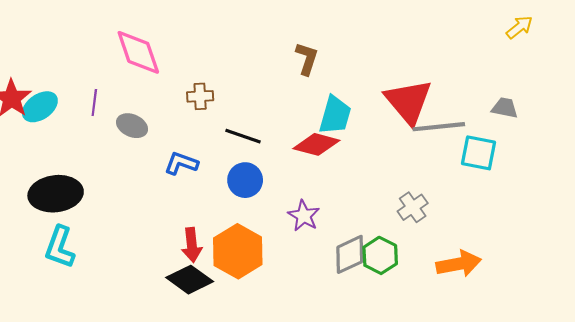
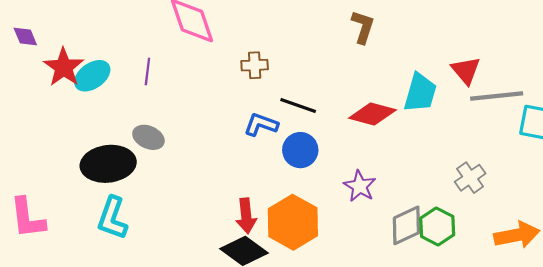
red triangle: (408, 102) -> (466, 70), size x0.6
cyan trapezoid: (335, 115) -> (420, 93), moved
gray ellipse: (132, 126) -> (148, 137), moved
blue L-shape: (181, 163) -> (261, 125), moved

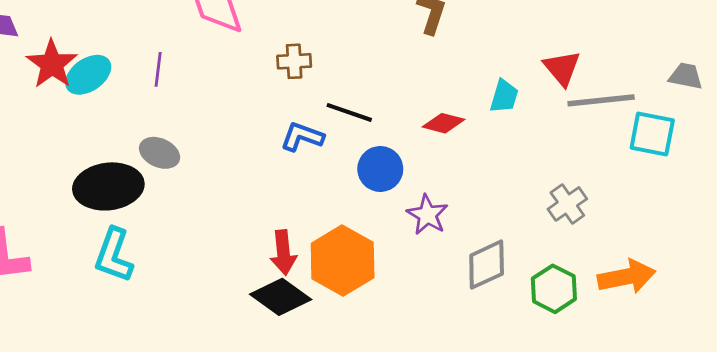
cyan trapezoid: (420, 93) -> (504, 96), size x0.7
red diamond: (372, 114) -> (444, 123), size x0.7
blue circle: (300, 150) -> (380, 169), moved
green hexagon: (437, 226) -> (554, 289), moved

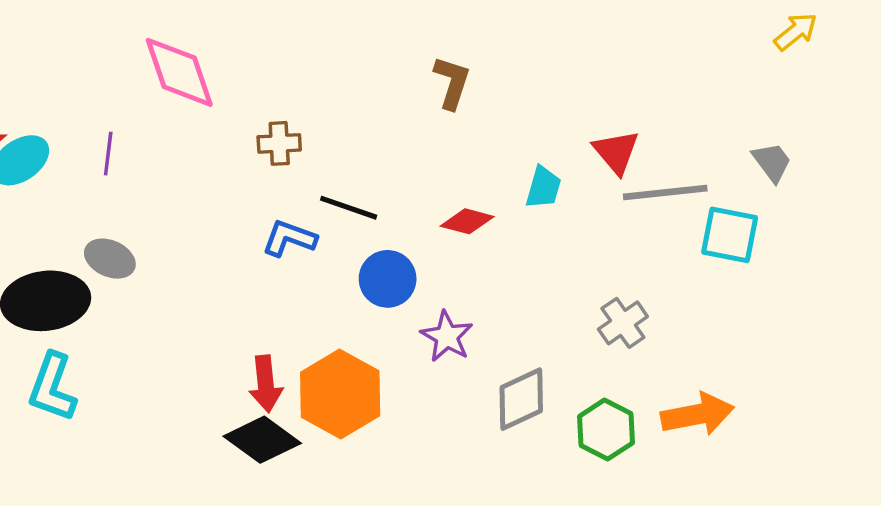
gray trapezoid: (686, 76) -> (772, 162), turned 42

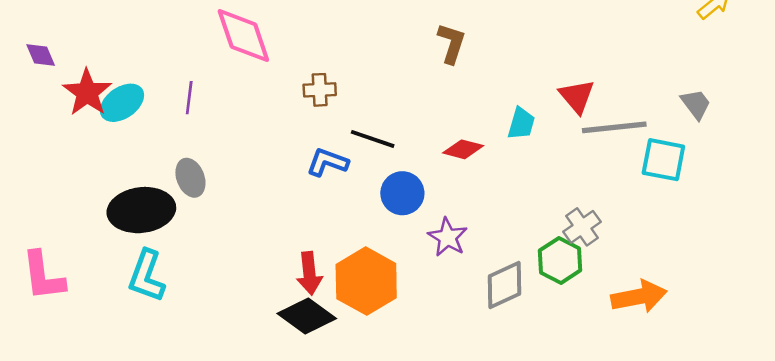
gray ellipse: (110, 259) -> (190, 178), turned 45
green hexagon: (606, 430) -> (560, 260), moved

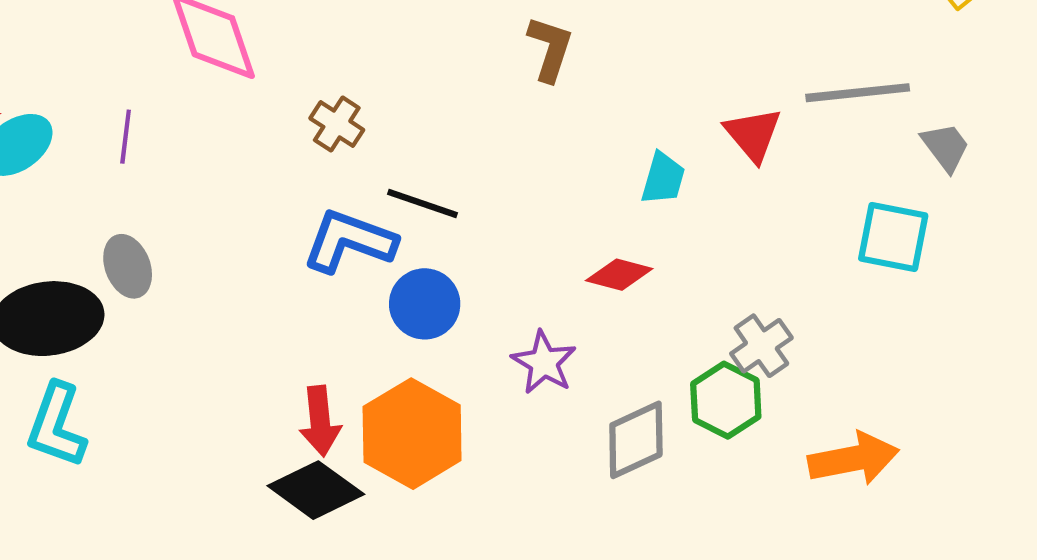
brown cross: (320, 90) -> (337, 124), turned 36
gray line: (614, 127) -> (858, 93), moved
red diamond: (463, 149) -> (619, 275), moved
blue L-shape: (327, 162) -> (349, 241), size x1.4
blue circle: (402, 193) -> (425, 304), moved

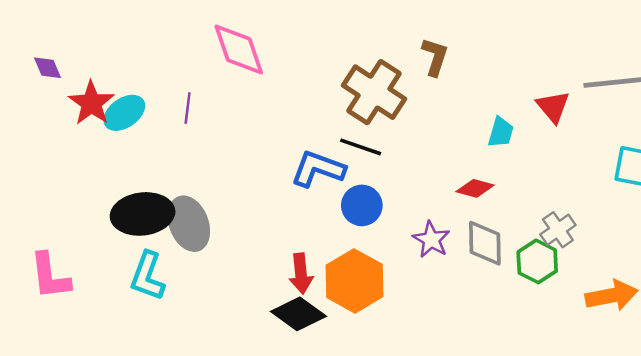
brown cross: (337, 124) -> (374, 92), moved, size x2.0
gray ellipse: (128, 266) -> (189, 224), moved, size x1.5
gray diamond: (636, 440) -> (485, 243), moved, turned -66

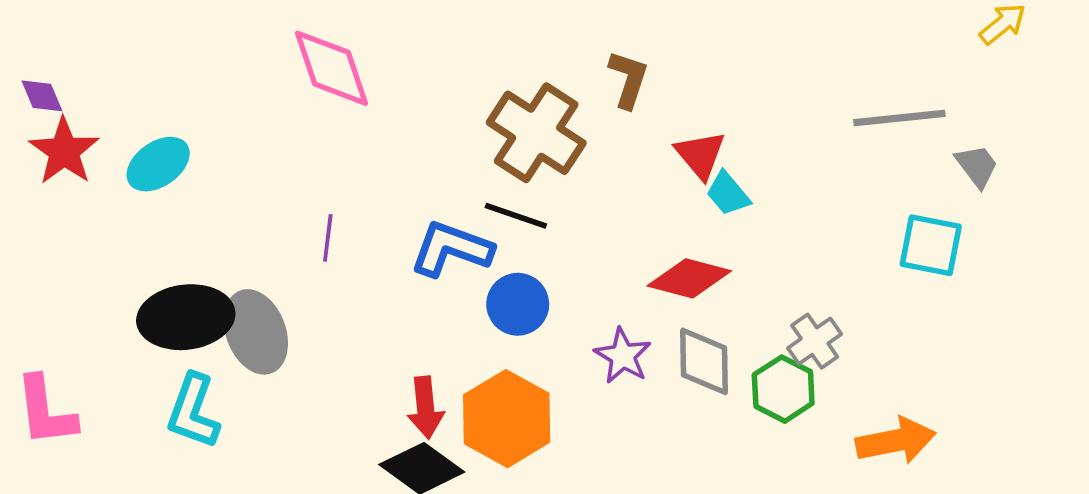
red star: (91, 103) -> (64, 151), moved
red triangle: (553, 107) -> (700, 155), moved
purple line: (188, 108) -> (328, 238), moved
cyan trapezoid: (501, 132) -> (728, 194), turned 124
red diamond: (475, 188) -> (689, 278), size x1.4

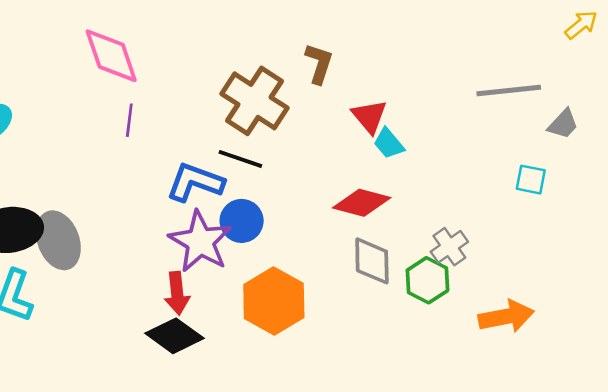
gray trapezoid: (977, 166) -> (563, 124), turned 80
purple line: (328, 238) -> (129, 120), moved
cyan square: (931, 245) -> (531, 180), size x0.7
purple star: (623, 356) -> (200, 242), moved, size x1.6
orange hexagon: (507, 419) -> (274, 301), moved

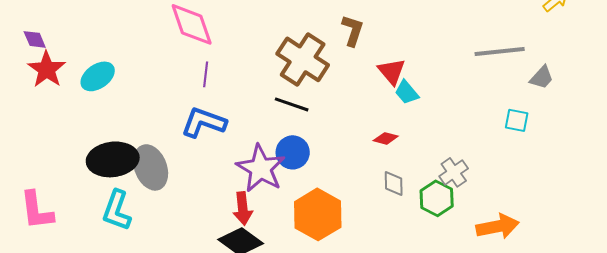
blue L-shape: (195, 182) -> (204, 122), moved
red diamond: (362, 203) -> (386, 138), size x0.6
gray diamond: (372, 261) -> (394, 183), size x0.7

